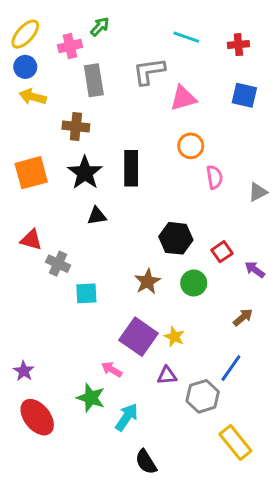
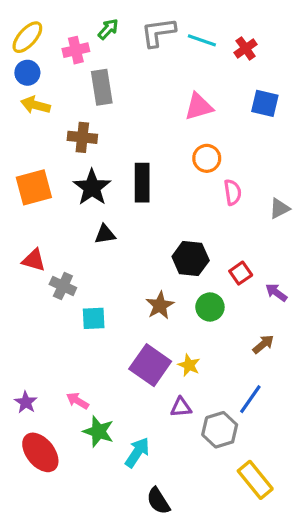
red cross: (238, 45) -> (246, 48), moved, turned -30
gray L-shape: (149, 71) -> (158, 32), moved
pink arrow: (112, 369) -> (77, 401), moved

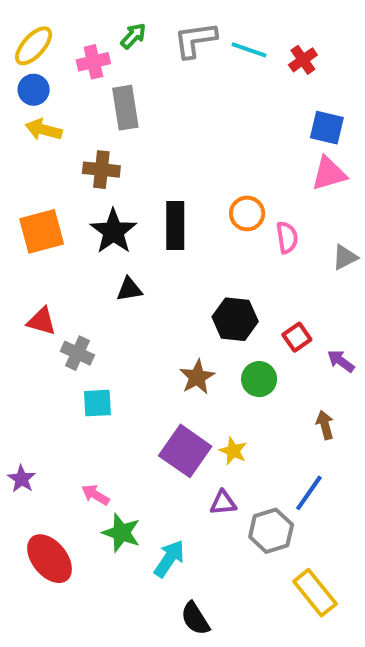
pink triangle: (199, 107) -> (329, 174), moved
orange circle: (207, 158) -> (247, 213), moved
cyan square: (94, 318) -> (97, 403), moved
brown arrow: (263, 344) -> (325, 425), turned -65
purple star: (26, 402) -> (22, 479), moved

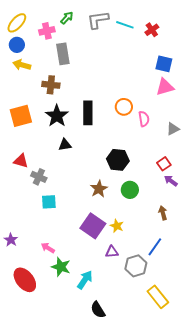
red square: (297, 337) -> (164, 164), moved

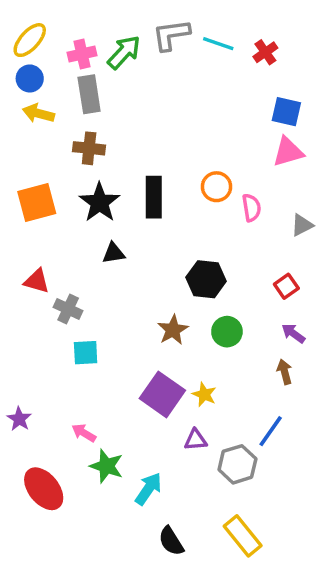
green arrow: (67, 18) -> (124, 52), moved, size x1.5
gray rectangle: (63, 54) -> (89, 94), moved
purple arrow: (171, 181) -> (293, 333), moved
yellow rectangle: (158, 297) -> (243, 536), moved

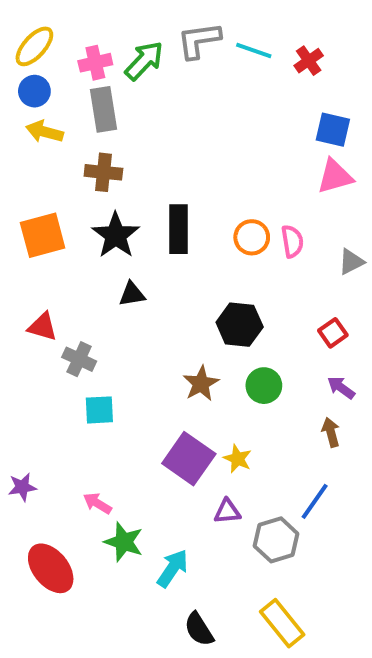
orange circle: (216, 187) -> (252, 237), moved
purple star: (19, 419) -> (22, 487), turned 30

